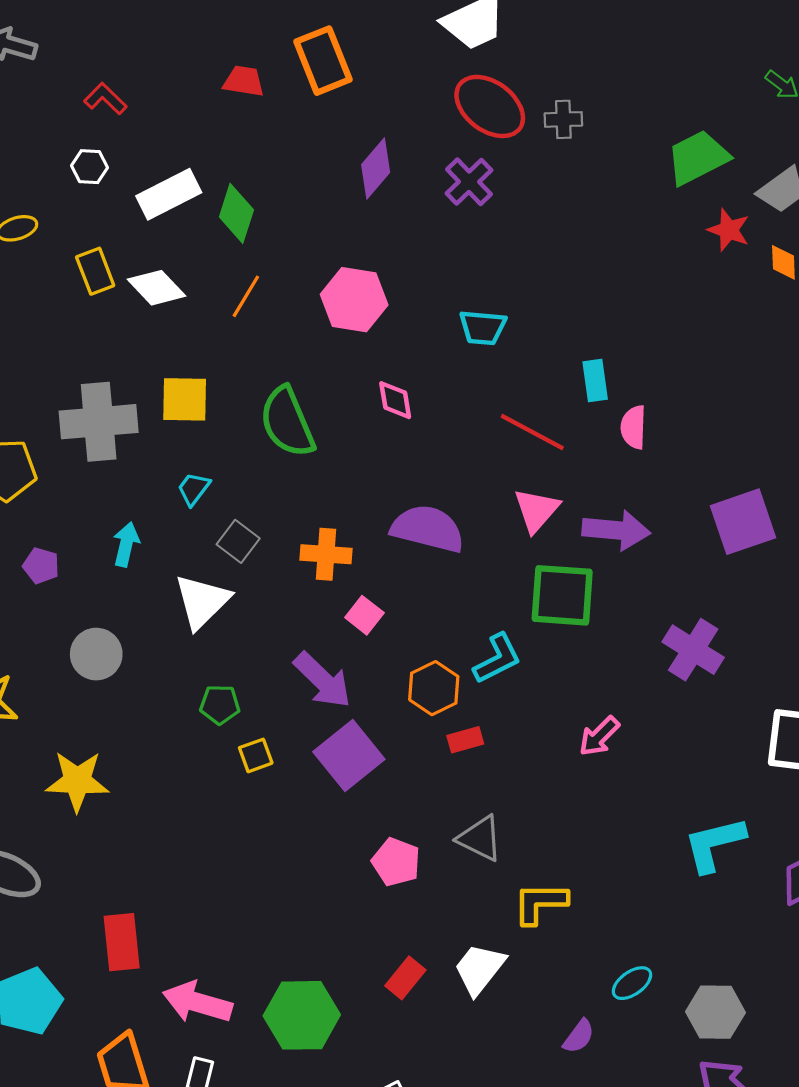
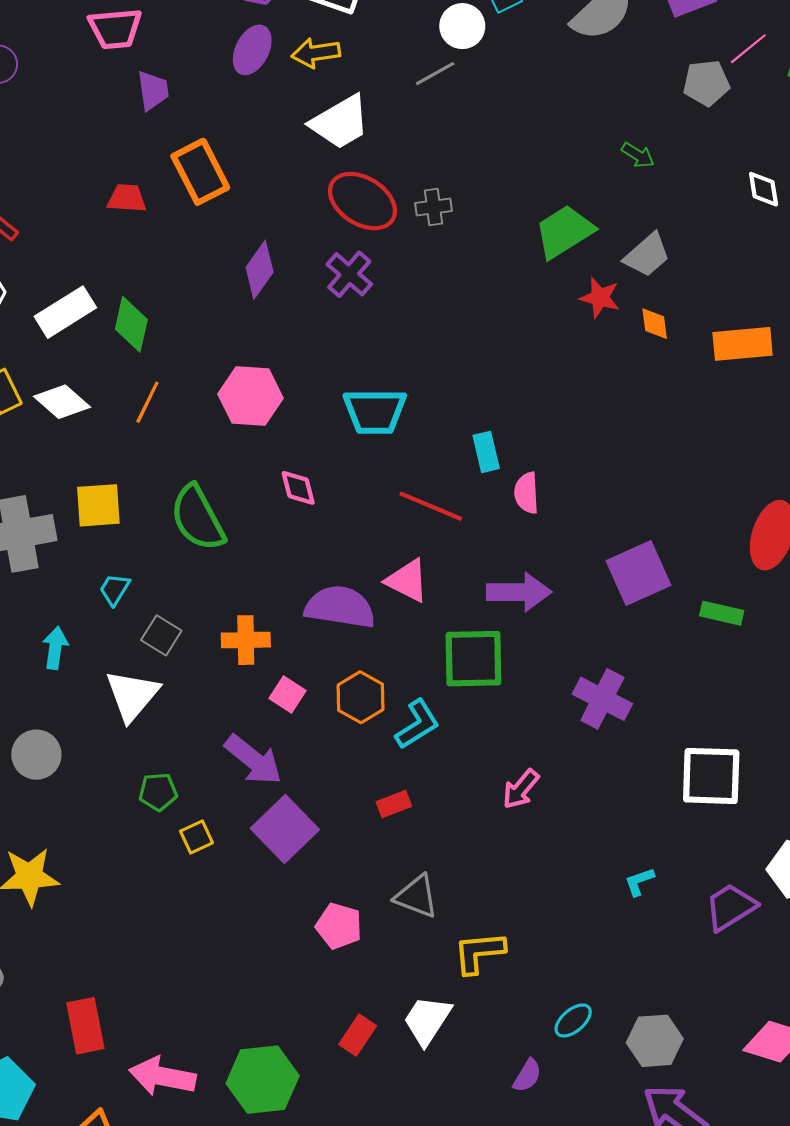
cyan trapezoid: (483, 328) -> (375, 411), size x1.4
pink triangle: (536, 510) -> (407, 581), moved, turned -39
orange hexagon: (434, 688) -> (361, 697), moved
cyan L-shape: (714, 844) -> (639, 882), size x0.5

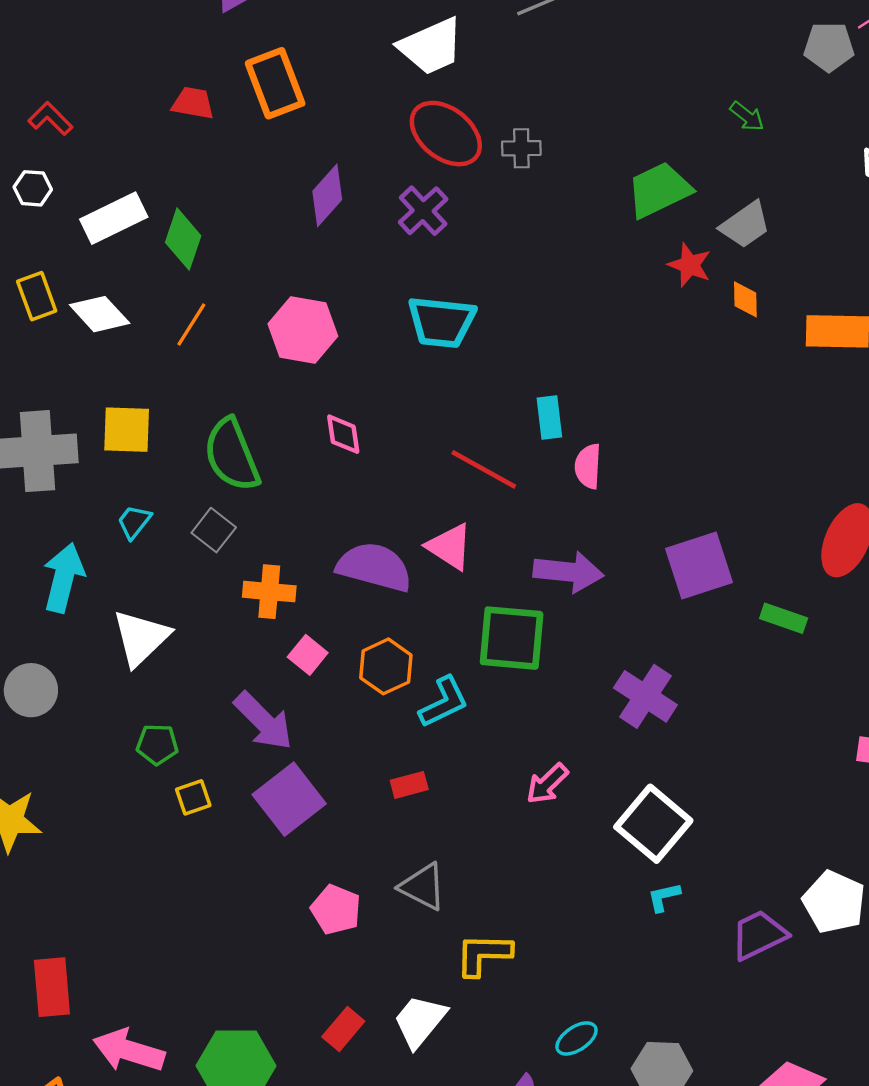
cyan trapezoid: (375, 411) -> (441, 322), moved
gray square: (161, 635) -> (214, 530), moved
cyan arrow: (55, 648) -> (64, 578), size x1.5
white square: (711, 776) -> (653, 824), moved, turned 32

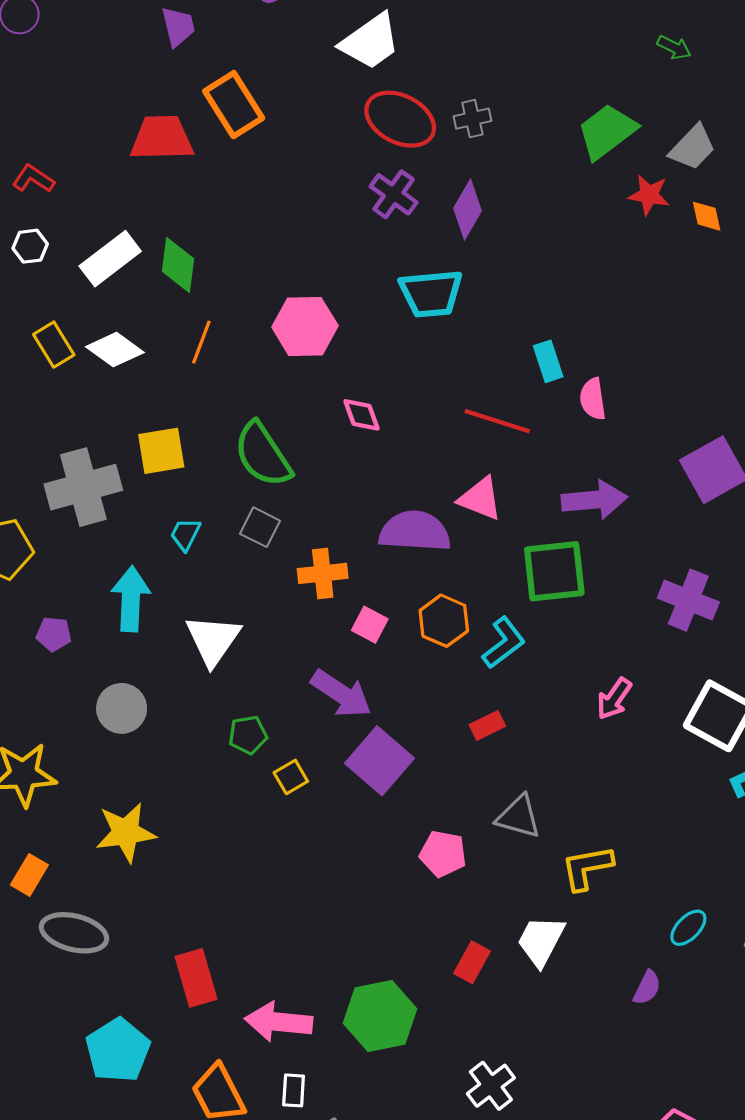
red trapezoid: (193, 103) -> (162, 138), size x1.6
purple diamond: (327, 195) -> (468, 210), moved

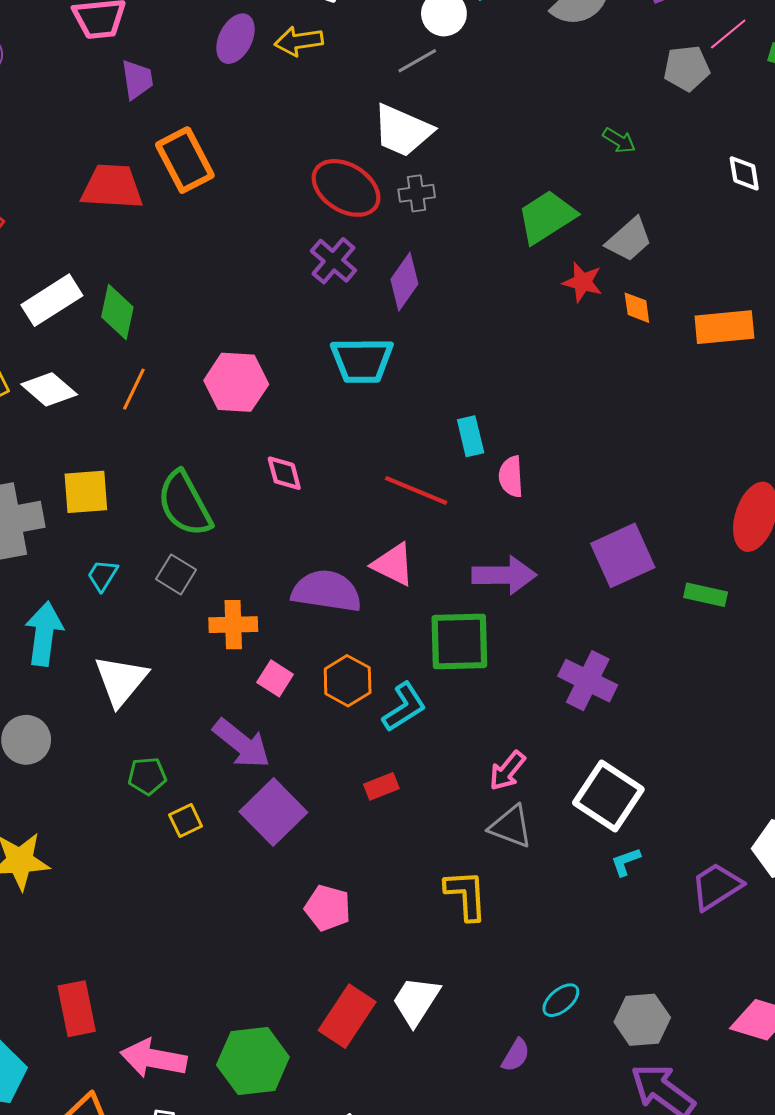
white trapezoid: (370, 42) -> (403, 131), moved, turned 54
gray triangle: (519, 817) -> (511, 827), moved
yellow L-shape: (587, 868) -> (466, 895), moved, turned 92
red rectangle: (472, 962) -> (347, 1016), size x1.5

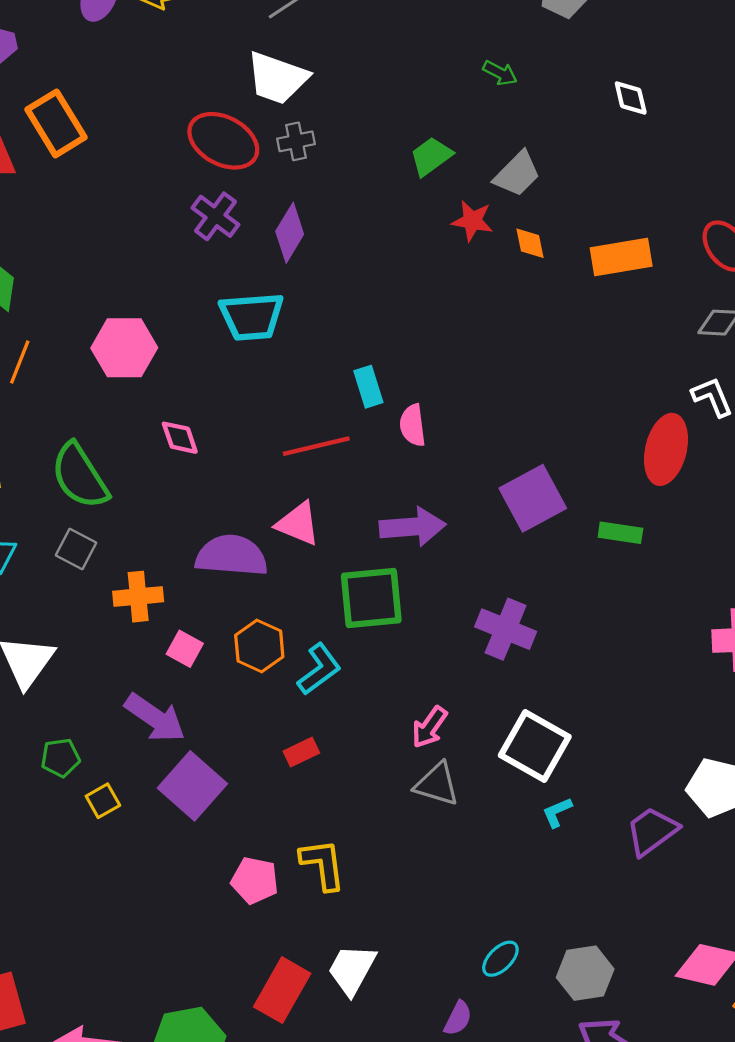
green trapezoid: (547, 217) -> (431, 156), size x0.7
red line: (416, 490) -> (316, 446), turned -32
yellow L-shape: (466, 895) -> (323, 864), moved

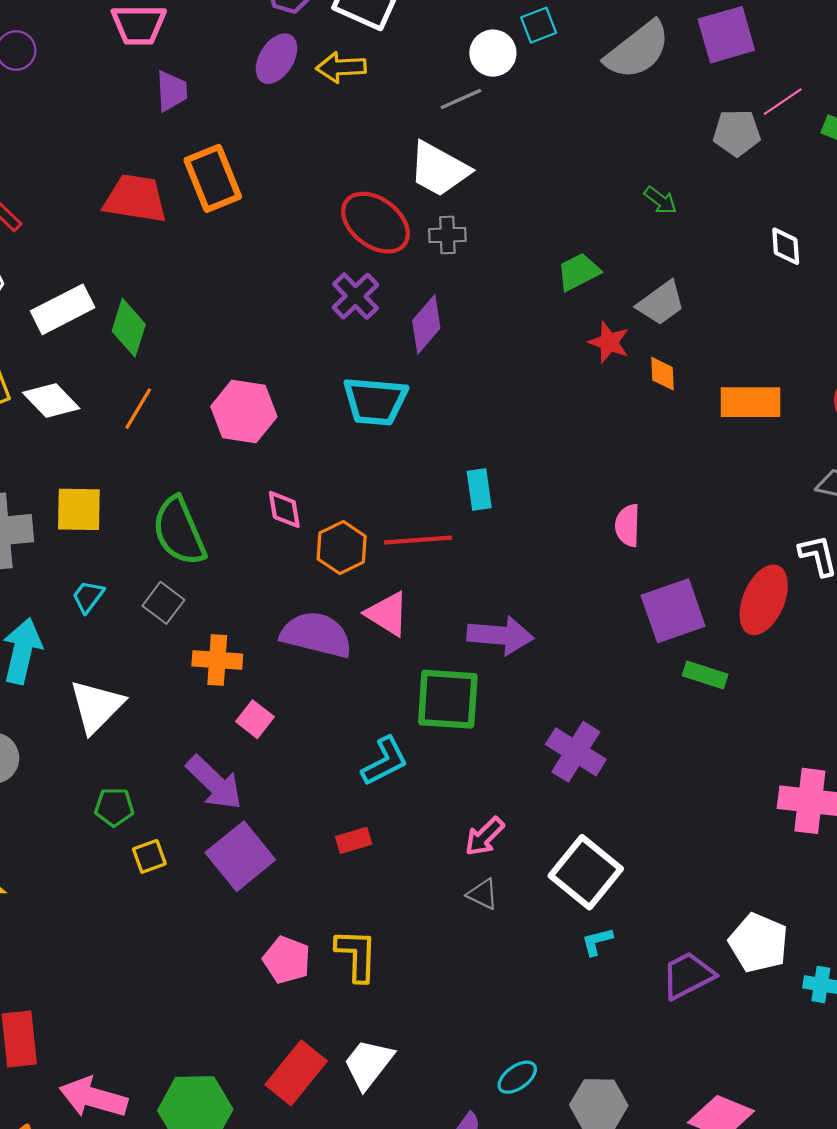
pink semicircle: (413, 425) -> (628, 525), moved
purple square: (533, 498) -> (673, 611), moved
orange hexagon: (259, 646) -> (342, 548), moved
gray triangle: (437, 784) -> (483, 894), size x0.7

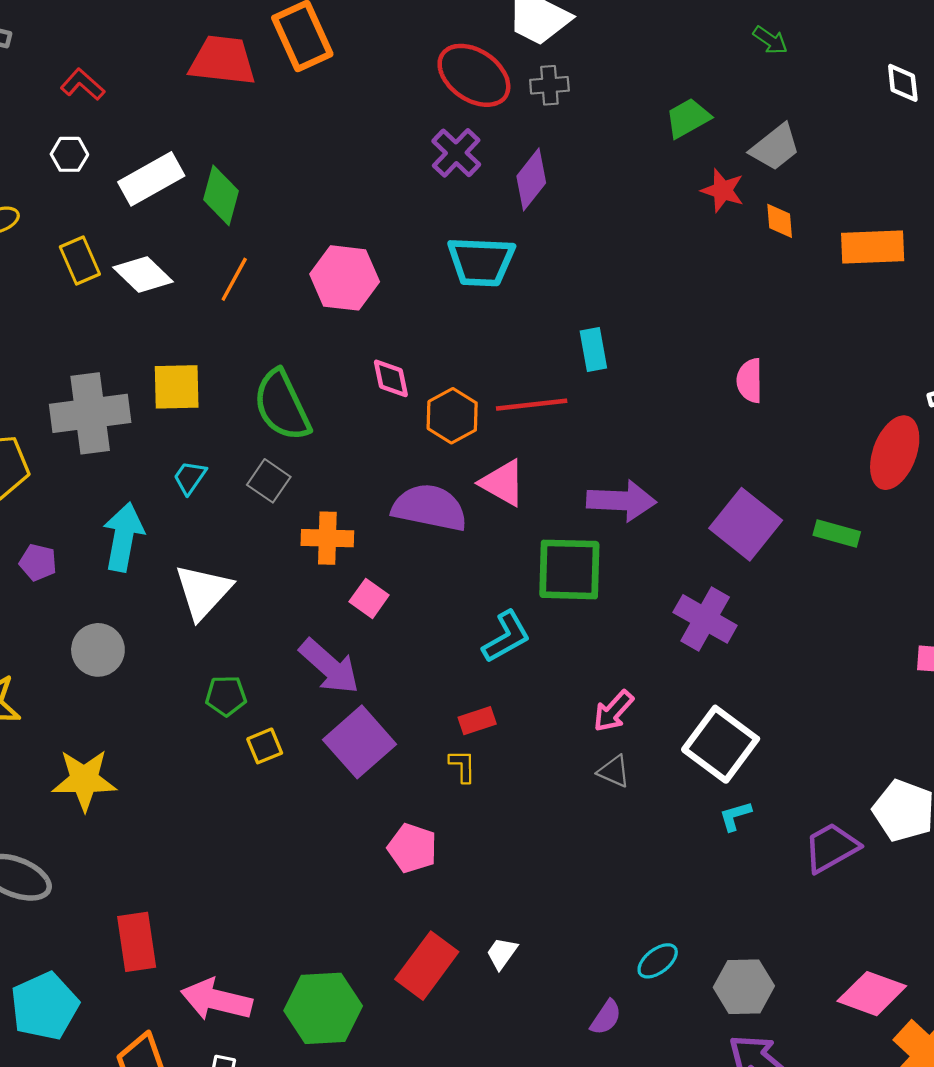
purple square: (673, 611) -> (746, 524), moved, turned -30
yellow L-shape: (357, 955) -> (462, 766), moved, size x0.6
white trapezoid: (368, 1064) -> (502, 953), size x0.6

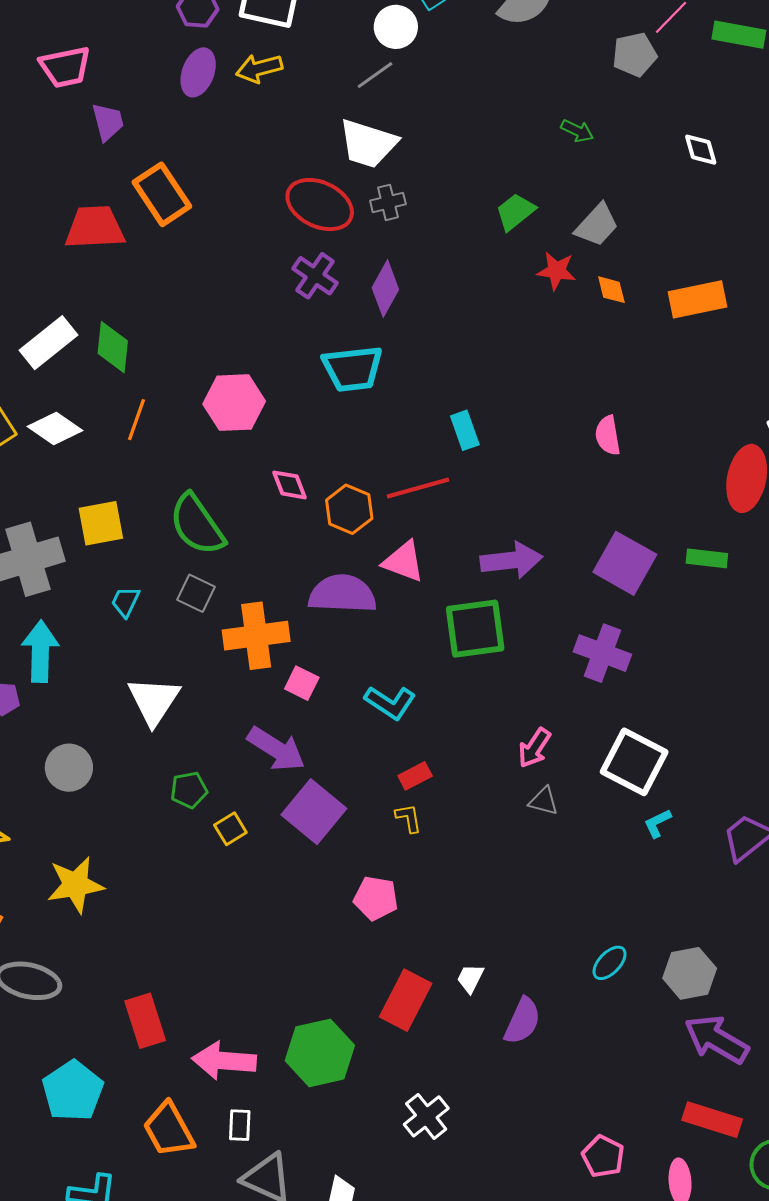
cyan arrow: (123, 537) -> (40, 651), moved
orange cross: (327, 538) -> (256, 636), size x1.4
cyan L-shape: (506, 637) -> (390, 703), moved, turned 72
purple semicircle: (606, 1017) -> (522, 1021), moved, size x1.4

